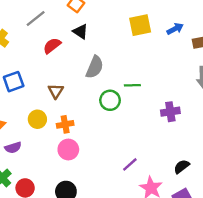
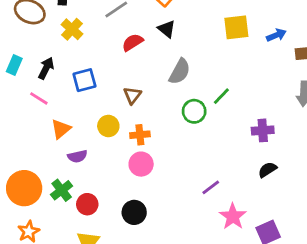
green line: (132, 85) -> (221, 96), turned -49
black semicircle: (182, 167) -> (267, 170), moved

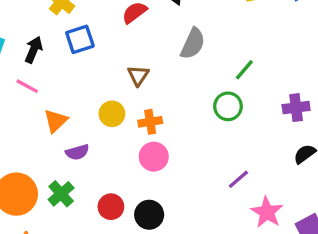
blue square: (84, 80) -> (80, 39), moved
green circle: (194, 111) -> (228, 106), moved
red circle: (87, 204) -> (111, 207), moved

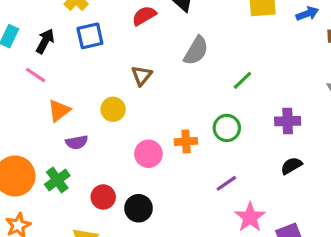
green circle: (228, 106) -> (227, 128), moved
orange cross: (150, 122) -> (186, 142), moved

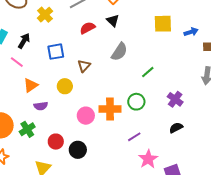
blue square: (90, 36) -> (56, 52), moved
purple cross: (288, 121) -> (175, 99), turned 35
orange cross: (186, 142) -> (110, 109), size x1.5

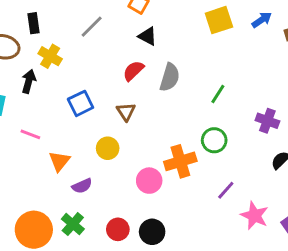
red semicircle: (87, 28) -> (133, 71), moved
black arrow: (24, 41) -> (29, 81), moved

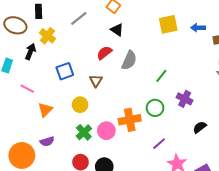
blue arrow: (262, 20) -> (198, 28), turned -152
purple cross: (267, 121) -> (185, 99), moved
purple semicircle: (82, 186) -> (47, 141), moved
green cross: (73, 224) -> (84, 132), moved

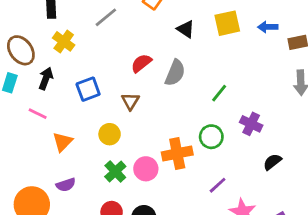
brown ellipse: (15, 25) -> (21, 50), moved, turned 35
black triangle: (117, 30) -> (186, 29), moved
black arrow: (30, 52) -> (46, 78), moved

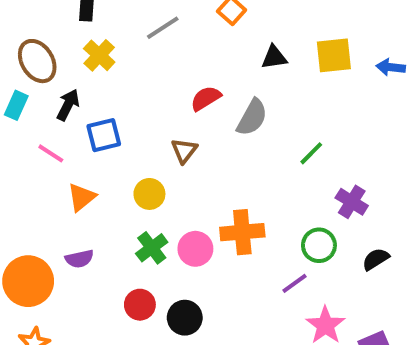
black triangle: (186, 29) -> (274, 57), turned -48
blue square: (88, 89) -> (104, 135), moved
green circle: (211, 137) -> (319, 245), moved

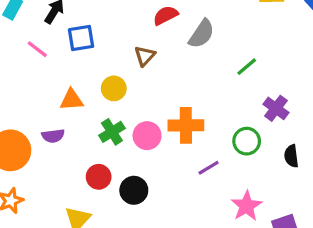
orange triangle: (82, 197) -> (72, 100), moved, turned 30
black semicircle: (376, 259) -> (291, 156), turned -70
purple line: (294, 283) -> (209, 168), moved

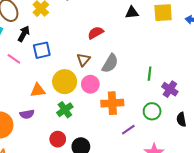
gray semicircle: (202, 34) -> (110, 63), moved
green line: (247, 67) -> (150, 74), moved, turned -40
yellow circle: (114, 88) -> (65, 82), size x1.5
pink circle: (147, 136) -> (90, 84), moved

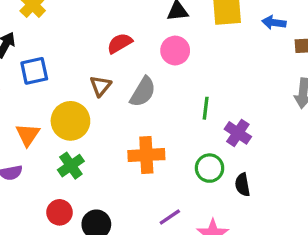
pink circle: (90, 84) -> (175, 51), moved
orange triangle: (38, 90) -> (28, 135), turned -49
black semicircle: (181, 119) -> (243, 185), moved
purple line: (128, 130) -> (170, 217), moved

